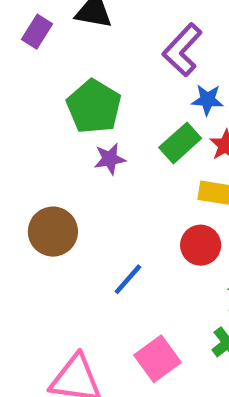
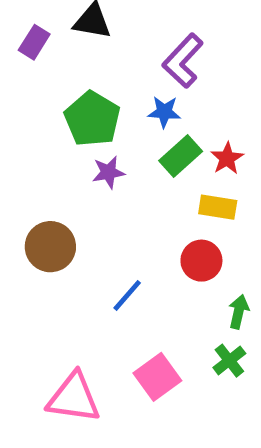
blue star: (207, 100) -> (164, 112), moved

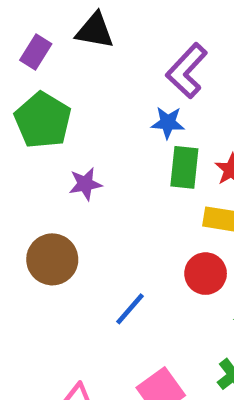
green pentagon: (92, 119) -> (43, 120), moved
green rectangle: (181, 156) -> (184, 167), turned -42
purple star: (108, 172) -> (85, 184), moved

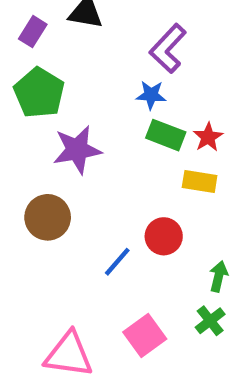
green rectangle: (184, 167) -> (166, 135), turned -75
purple star: (85, 184) -> (77, 150), size x1.6
red circle: (206, 274) -> (164, 236), moved

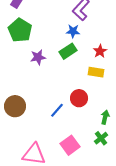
green rectangle: (166, 135) -> (68, 51), moved, turned -54
purple star: (77, 150) -> (38, 57), size x0.7
brown circle: (48, 217) -> (15, 106), moved

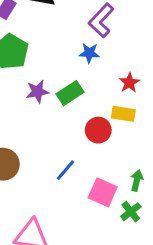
green rectangle: (68, 51) -> (70, 93), moved
red circle: (79, 98) -> (98, 130), moved
pink square: (70, 145) -> (103, 192), moved, turned -30

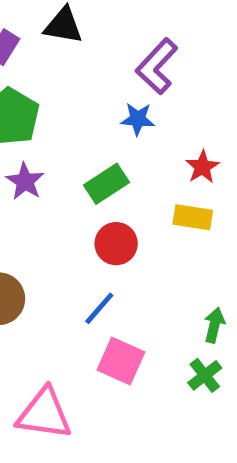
purple star: (37, 92) -> (25, 181), moved, turned -30
red circle: (98, 130) -> (116, 244), moved
pink square: (103, 192) -> (121, 361), moved

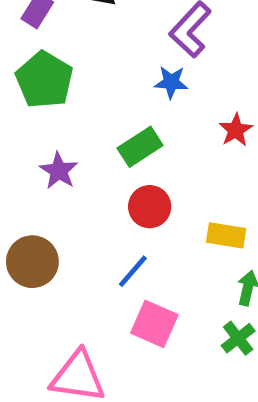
purple star: (25, 181) -> (59, 171), moved
yellow rectangle: (193, 217) -> (226, 235), moved

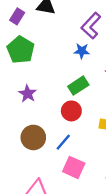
green rectangle: (140, 147) -> (78, 86), moved
brown circle: (32, 262) -> (33, 137), moved

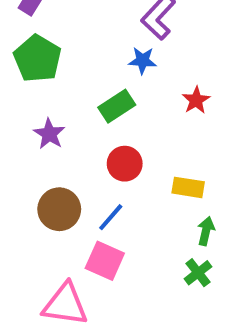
green rectangle: (78, 86) -> (117, 106), moved
pink square: (74, 167) -> (105, 261), moved

